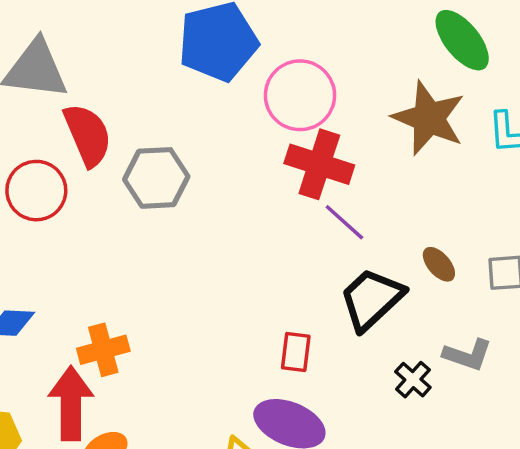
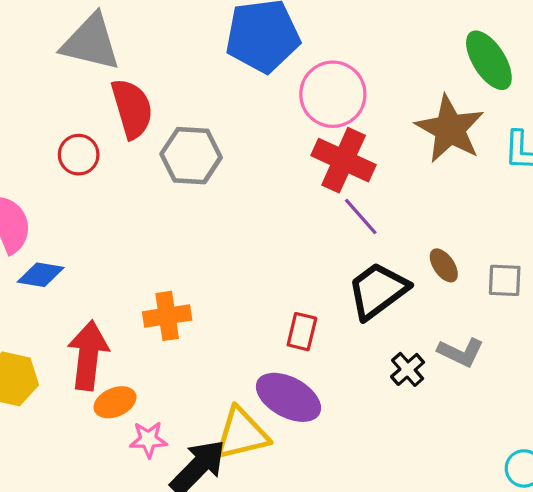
red circle: (36, 191) -> (79, 155), size x0.7
orange cross: (103, 350) -> (167, 316), moved

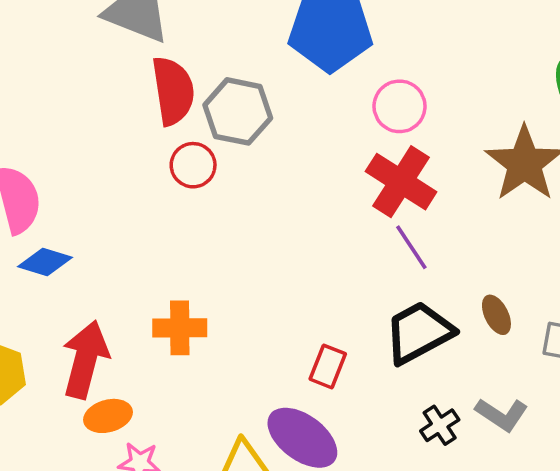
pink circle: (333, 94) -> (399, 106), size x0.7
red circle: (79, 155) -> (193, 165), moved
gray hexagon: (191, 156) -> (238, 111), moved

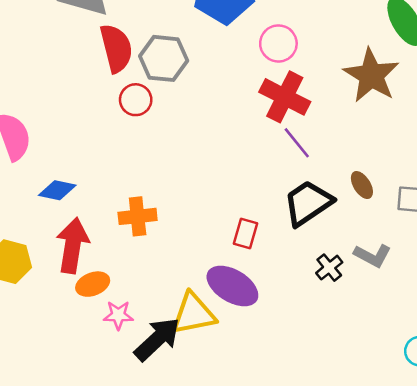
blue diamond: (45, 262) -> (57, 190), moved

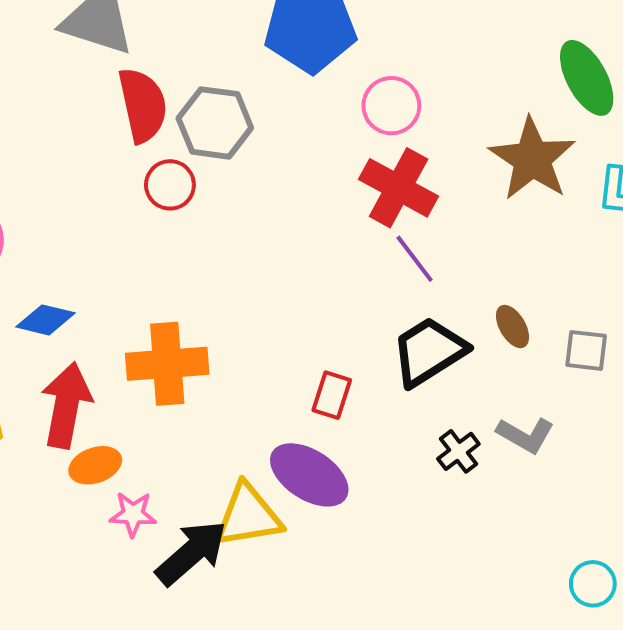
orange cross: (138, 216) -> (167, 364), size x1.4

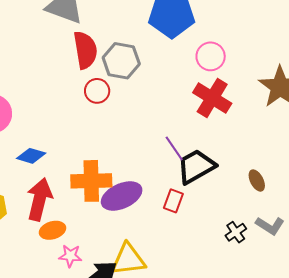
purple line: (415, 259) -> (174, 148), moved
brown ellipse: (512, 326) -> (257, 180), moved
black trapezoid: (429, 351) -> (196, 166), moved
purple ellipse: (309, 475) -> (122, 196), moved, turned -60

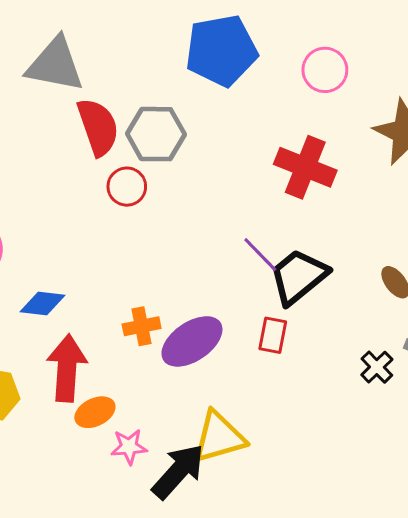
pink circle: (211, 56) -> (325, 70), moved
orange cross: (91, 181) -> (142, 326), size x0.6

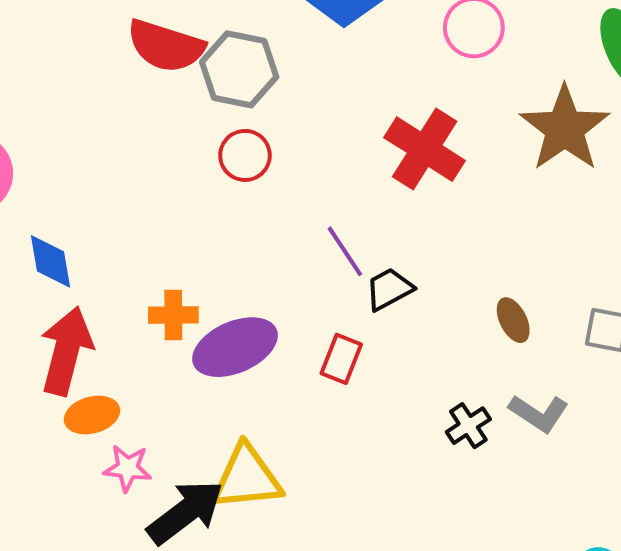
red semicircle: (98, 127) -> (166, 46), turned 116
red circle: (127, 187) -> (245, 155), moved
black trapezoid: (299, 277) -> (389, 289), size x0.6
blue diamond: (42, 304) -> (51, 261), turned 63

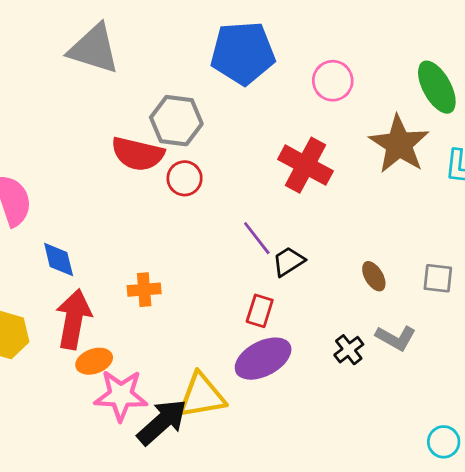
red semicircle: (166, 46) -> (138, 154), moved
purple ellipse: (235, 347) -> (263, 359), moved
pink star: (128, 468) -> (121, 395), size x1.6

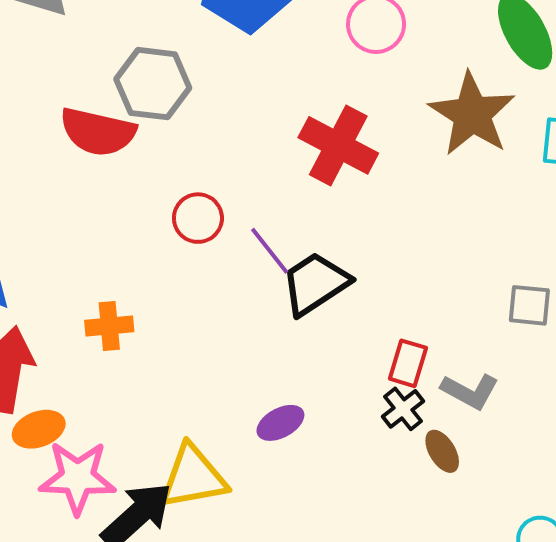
red circle: (185, 178) -> (198, 218), moved
black trapezoid: (288, 261) -> (315, 284), size x1.5
brown ellipse: (374, 276) -> (442, 451), moved
red rectangle: (260, 311) -> (408, 363), moved
purple ellipse: (263, 359) -> (280, 423), size x0.6

